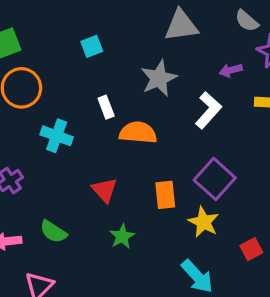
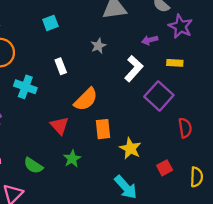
gray star: (159, 78) -> (98, 46), size x0.6
orange semicircle: (138, 133) -> (86, 99), moved, turned 130
purple square: (215, 179) -> (159, 96), moved
green semicircle: (53, 232) -> (33, 166), moved

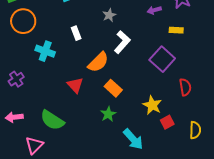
white L-shape: (134, 69) -> (122, 42), moved
orange rectangle: (103, 129) -> (113, 88), turned -42
yellow star: (130, 148) -> (152, 105), moved
green star: (72, 159) -> (108, 114), moved
green semicircle: (33, 166) -> (52, 120), size x1.4

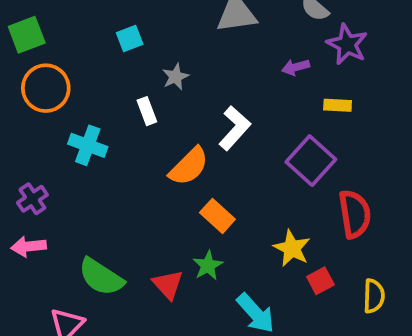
gray star: (109, 15) -> (175, 77), moved
red triangle: (75, 85) -> (168, 285), moved
red semicircle: (185, 87) -> (355, 214), size x1.4
pink arrow: (14, 117) -> (29, 246), moved

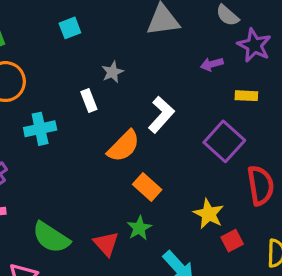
cyan square: (130, 39) -> (70, 28), moved
cyan cross: (88, 145) -> (40, 129), turned -32

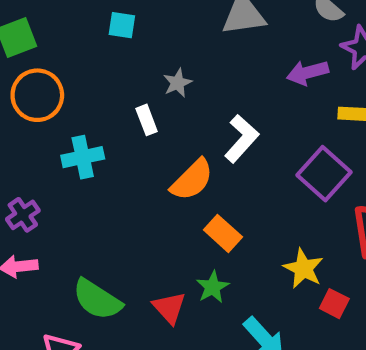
cyan square: (70, 28) -> (122, 25), turned 30
purple arrow: (212, 64) -> (308, 73), size x1.4
red square: (232, 241) -> (334, 304), turned -35

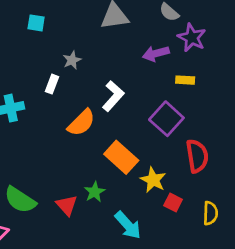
white rectangle: (147, 120) -> (52, 84), turned 42
orange rectangle: (223, 233) -> (121, 157), moved, size x1.4

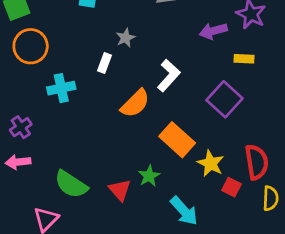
red semicircle: (197, 156) -> (257, 162), moved

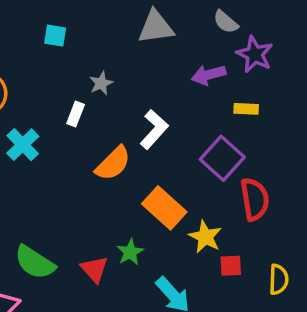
cyan cross: (61, 88) -> (23, 145), turned -32
red semicircle: (257, 162) -> (255, 199), moved
red square: (231, 187) -> (231, 266), turned -30

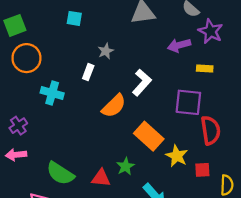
cyan cross: (23, 145) -> (52, 93), turned -30
purple square: (222, 158) -> (188, 102), turned -36
red square: (231, 266) -> (202, 170), moved
red triangle: (94, 269) -> (101, 178), turned -42

